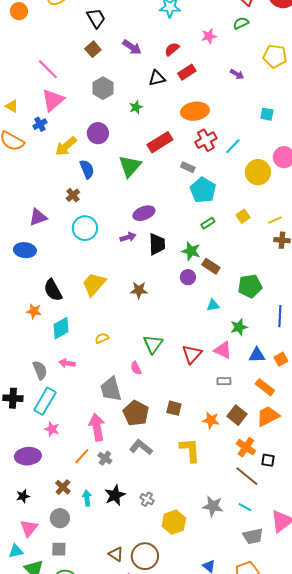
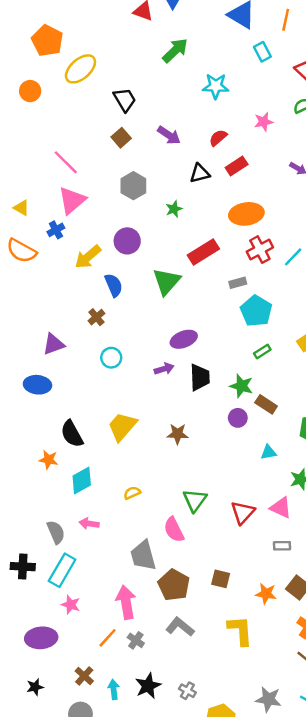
gray rectangle: (188, 167) -> (238, 283), turned -40
cyan circle: (85, 228) -> (111, 358), size x0.7
pink semicircle: (136, 368) -> (174, 530), size x1.5

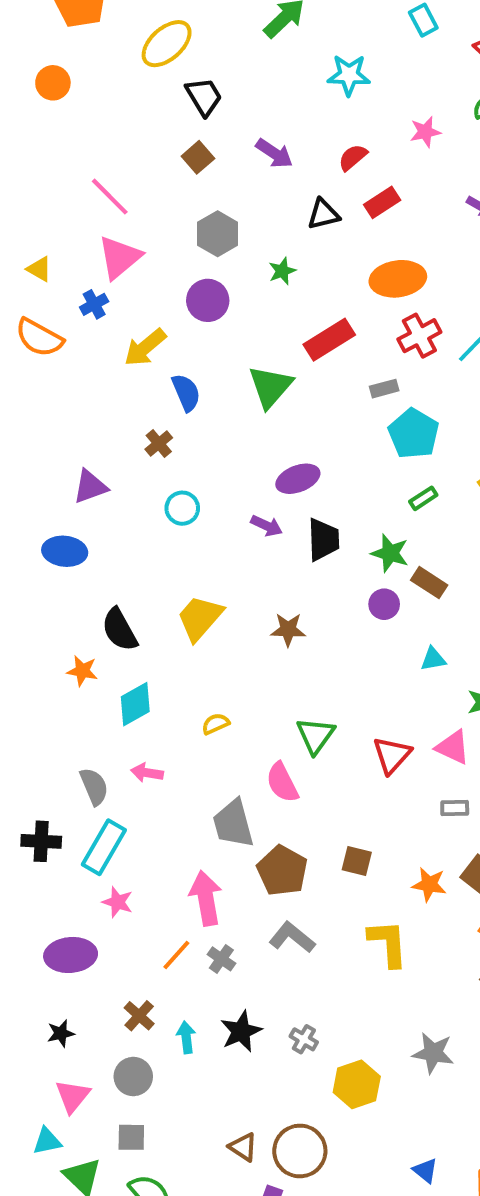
yellow ellipse: (80, 69) -> (167, 44), moved
purple circle: (127, 241) -> (208, 300), moved
purple arrow: (164, 369) -> (267, 526), turned 42

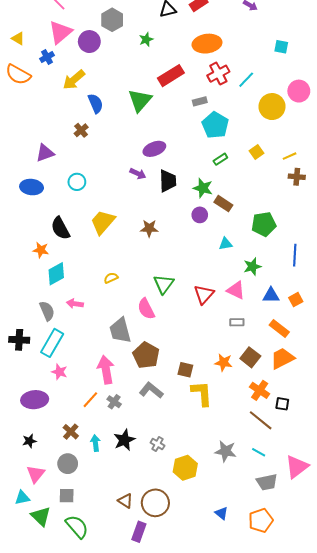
purple circle: (208, 300) -> (89, 42), moved
cyan circle: (182, 508) -> (77, 182), moved
cyan diamond: (135, 704) -> (56, 274), moved
brown square: (357, 861) -> (185, 370), moved

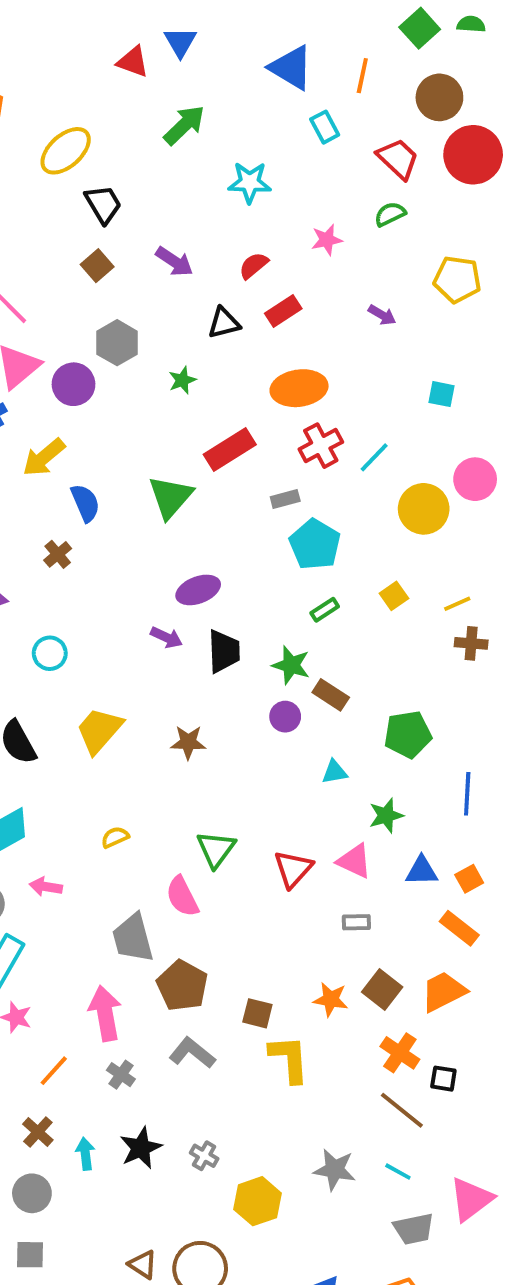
orange rectangle: (279, 328) -> (459, 928), moved
orange line: (90, 400) -> (54, 1071), moved

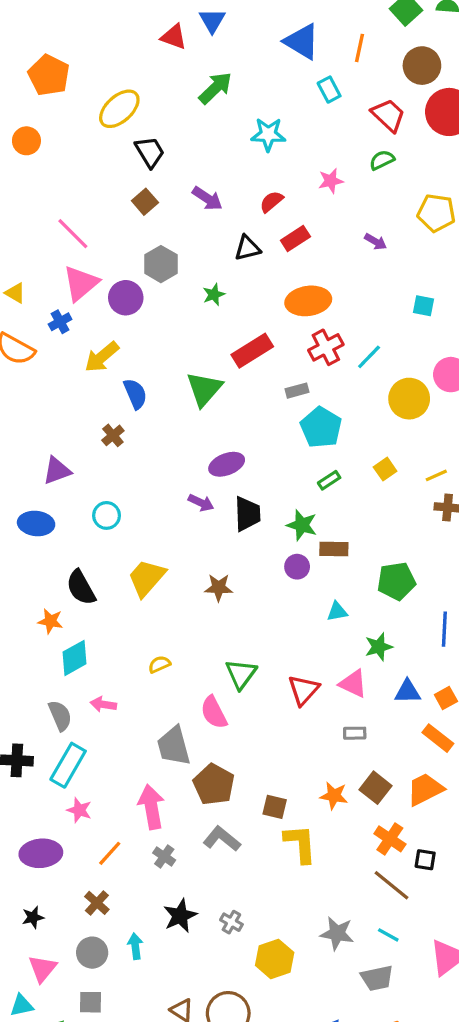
brown rectangle: (331, 695) -> (334, 549), turned -32
cyan arrow: (85, 1154) -> (135, 946), moved
gray trapezoid: (414, 1229) -> (377, 978), moved

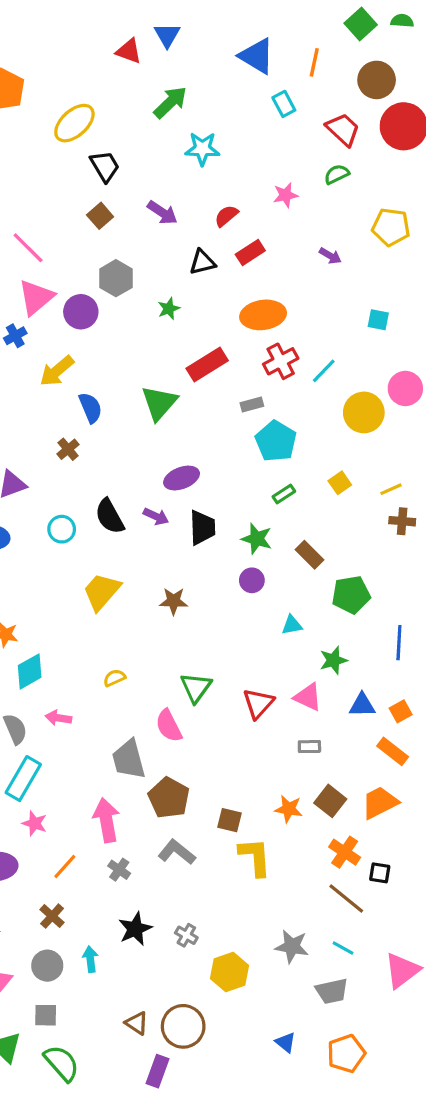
cyan star: (268, 134) -> (202, 149), moved
brown rectangle: (334, 549) -> (309, 555), moved, turned 44
black semicircle: (81, 588) -> (110, 516), moved

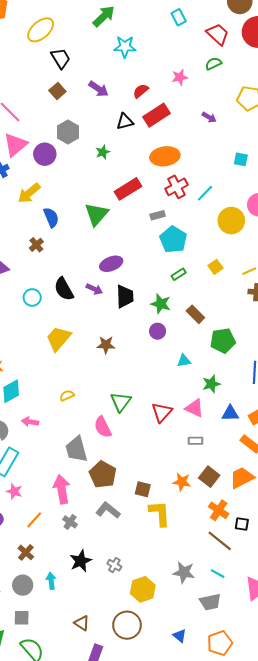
red rectangle: (250, 253) -> (156, 115), size x1.4
brown circle: (183, 1026) -> (127, 625), moved

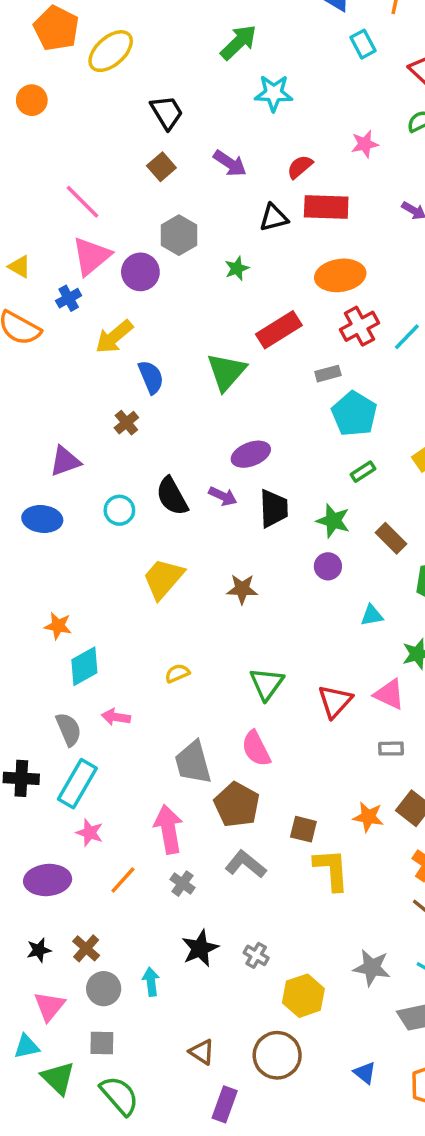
yellow ellipse: (41, 30) -> (111, 51), moved
red rectangle: (156, 115) -> (326, 207), turned 35
pink semicircle: (103, 427) -> (256, 749), moved
brown cross: (26, 552) -> (86, 948), moved

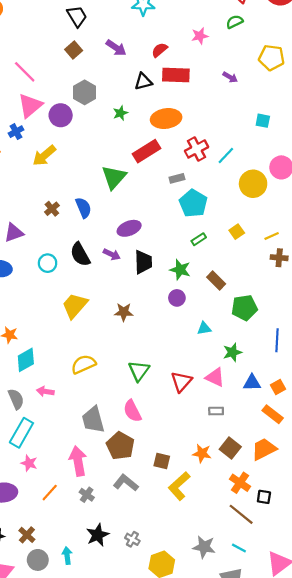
orange ellipse: (340, 275) -> (166, 119), moved
blue semicircle: (151, 377) -> (83, 208), moved
yellow semicircle: (177, 673) -> (83, 364), size x1.6
yellow L-shape: (331, 870) -> (179, 486), turned -128

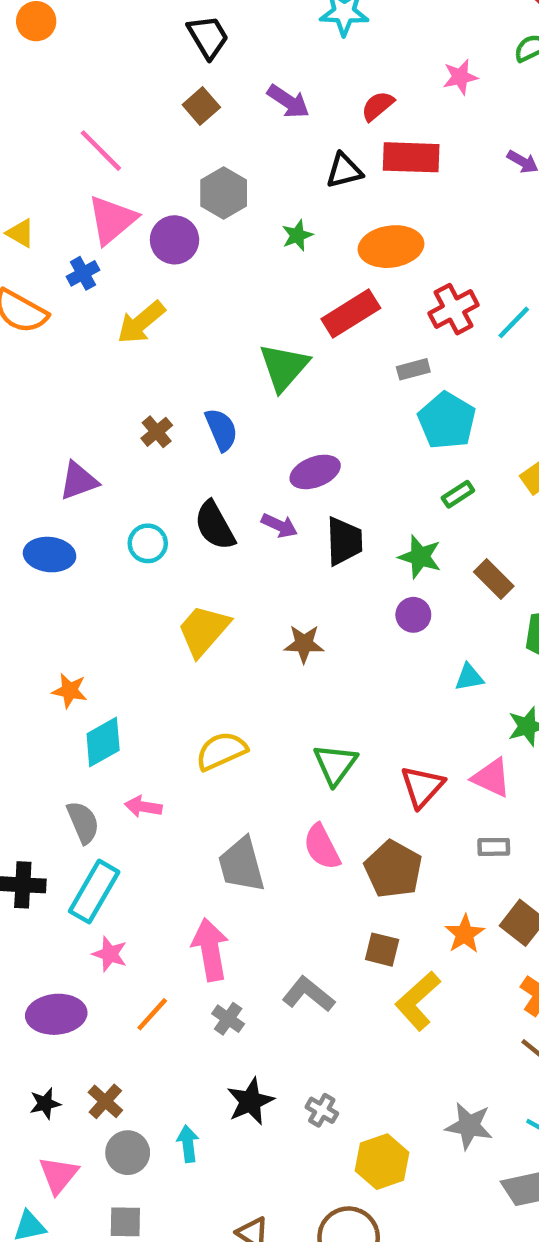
brown pentagon: (120, 446) -> (393, 869), moved
orange star: (202, 453) -> (465, 934), turned 30

